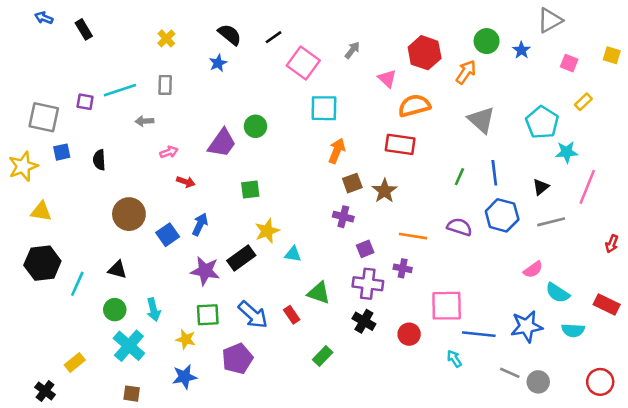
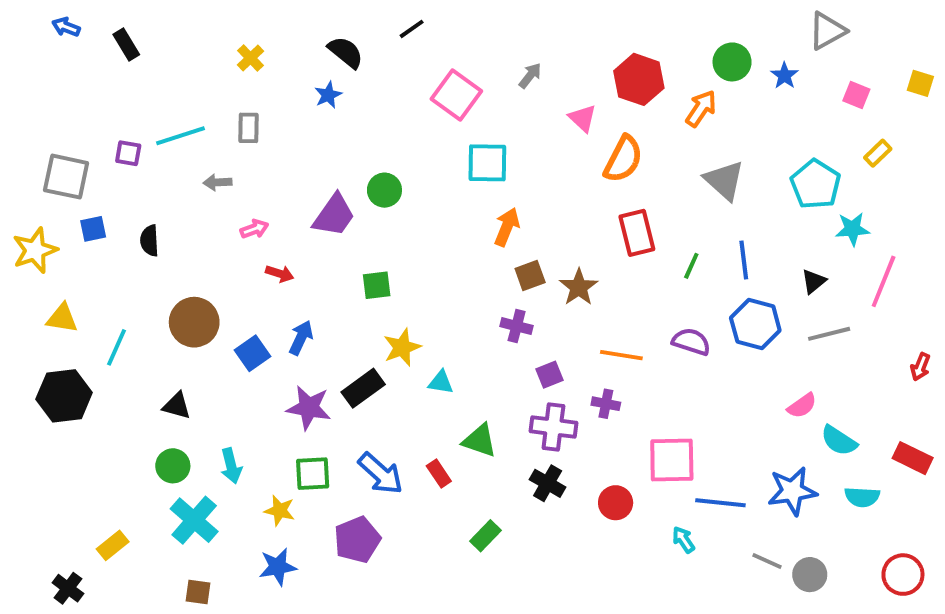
black line: (274, 37) -> (412, 29), moved
orange semicircle: (414, 106) -> (623, 159), turned 132
red rectangle: (400, 144) -> (637, 233), moved, turned 68
cyan line: (77, 284) -> (117, 347), moved

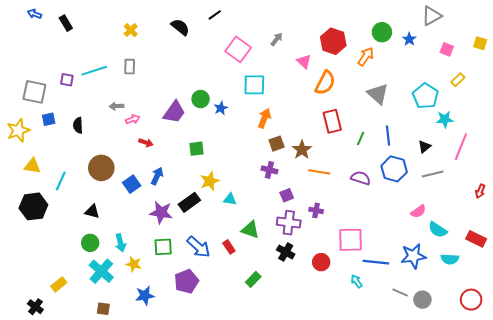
blue star: (328, 95) -> (221, 108), moved
gray arrow: (217, 182) -> (116, 106), moved
orange line: (621, 355) -> (319, 172), moved
yellow star: (280, 511) -> (134, 264), moved

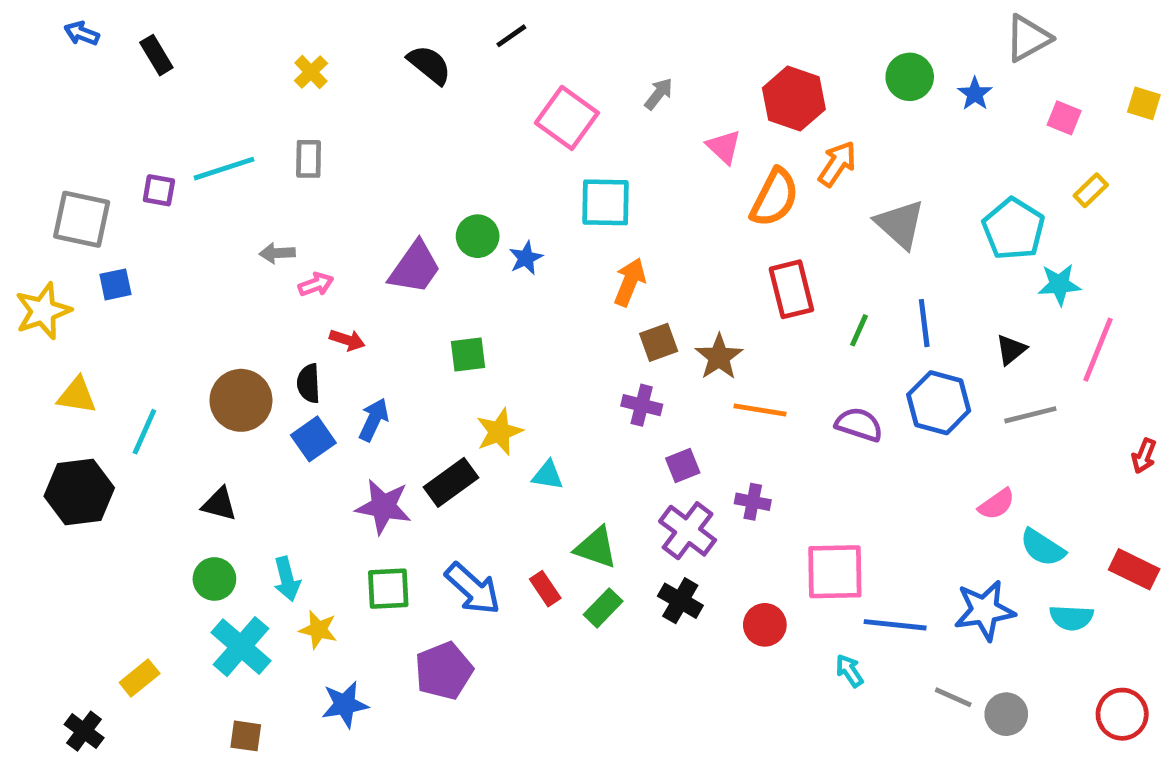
orange arrow: (366, 56) -> (837, 164), moved
black semicircle: (78, 125) -> (309, 383), moved
purple cross: (289, 223) -> (688, 531), turned 30
green rectangle: (253, 279) -> (603, 608), moved

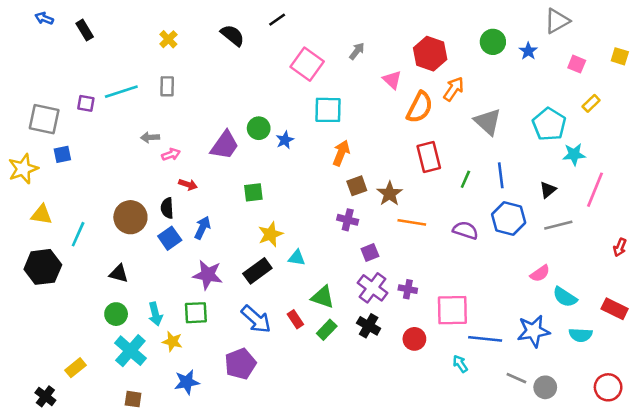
black rectangle: (451, 482) -> (257, 271), moved
purple cross: (753, 502) -> (408, 289), moved
green square: (388, 589) -> (196, 313), moved

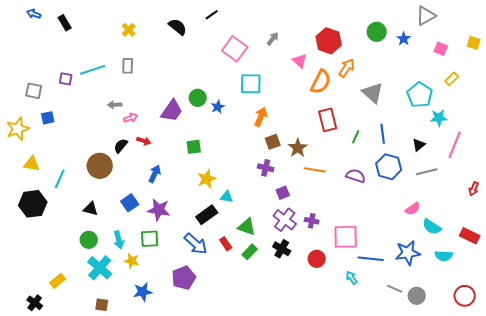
gray square: (44, 119) -> (34, 91), size x0.7
black semicircle: (167, 208) -> (121, 146), moved, turned 42
blue square: (170, 238) -> (130, 203), moved
black rectangle: (257, 271) -> (207, 215), moved

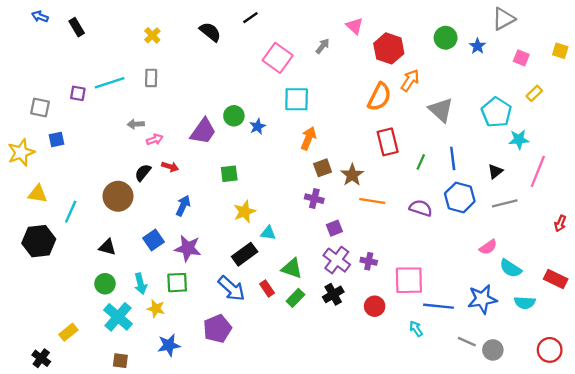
pink triangle: (300, 61) -> (355, 26), moved
black cross: (282, 249) -> (333, 294), turned 30

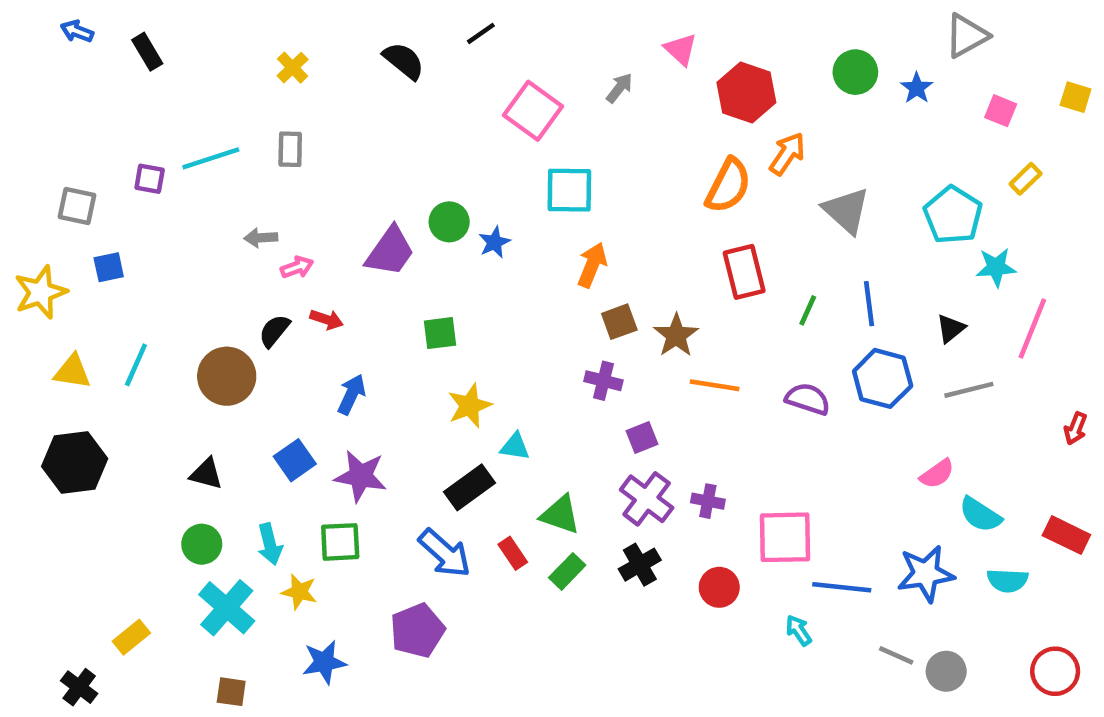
cyan line: (71, 212) -> (136, 365), moved

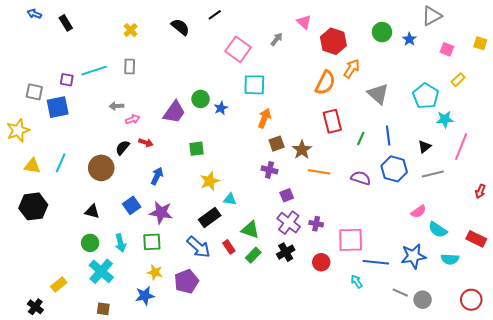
blue square: (109, 267) -> (58, 107), moved, size x1.6
yellow star: (299, 592) -> (155, 272), moved

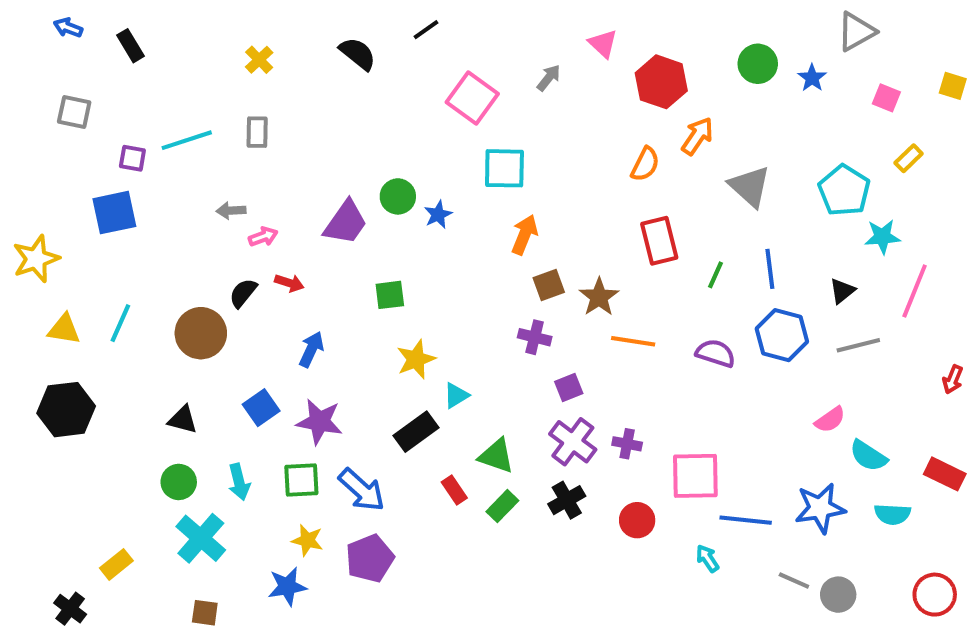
orange semicircle: (325, 83) -> (645, 164), size x0.7
gray square: (34, 92) -> (74, 112), moved
cyan triangle: (230, 199) -> (456, 396), turned -40
blue arrow: (199, 247) -> (362, 490), moved

